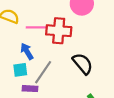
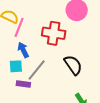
pink line: (37, 27) -> (19, 27), moved, turned -72

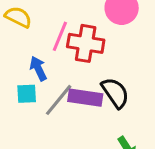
pink line: (19, 27) -> (60, 36), moved
purple rectangle: (23, 84) -> (85, 98), moved, size x1.5

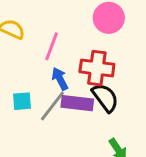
red cross: (86, 43) -> (97, 68), moved
blue arrow: (38, 69) -> (60, 79), moved

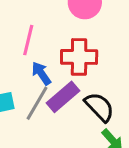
black semicircle: (105, 98) -> (99, 107), moved
purple rectangle: (77, 103) -> (63, 97), turned -40

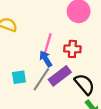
pink line: (28, 40) -> (48, 44), moved
red cross: (79, 57) -> (72, 49), size x0.7

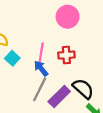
purple rectangle: (60, 76) -> (59, 96), moved
cyan square: (19, 77) -> (12, 58), moved, turned -32

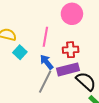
pink line: (41, 53) -> (45, 37), moved
purple rectangle: (59, 96) -> (68, 69), moved, turned 30

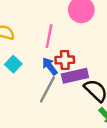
red cross: (71, 50) -> (65, 60), moved
cyan square: (20, 52) -> (13, 64), moved

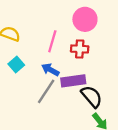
red cross: (65, 60) -> (80, 49), moved
blue arrow: (50, 66) -> (50, 70), turned -30

